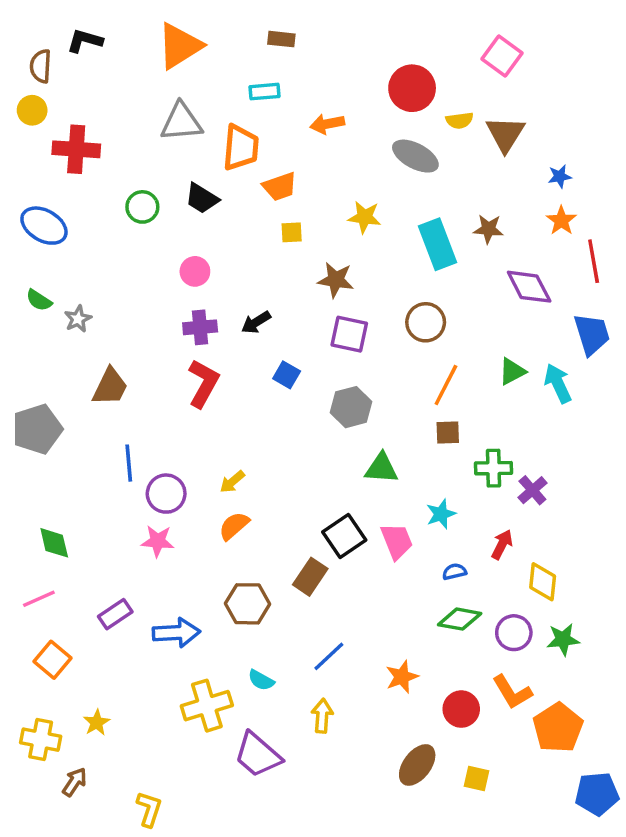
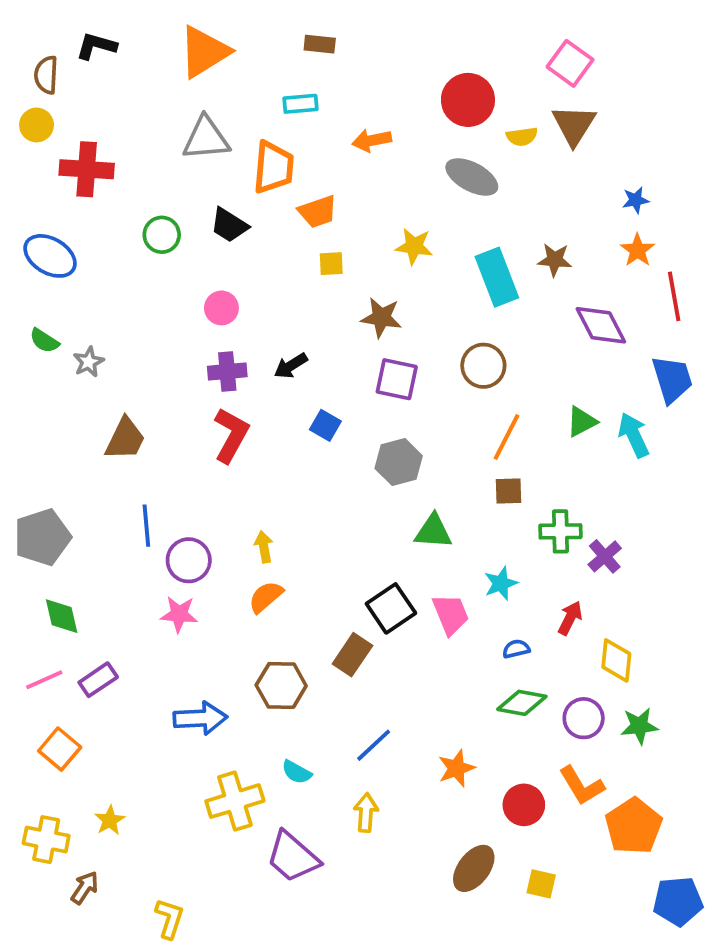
brown triangle: (505, 134) -> (574, 125), moved
gray pentagon: (37, 429) -> (42, 537), moved
yellow arrow: (232, 482) -> (264, 547), turned 120
purple rectangle: (115, 614) -> (98, 680), moved

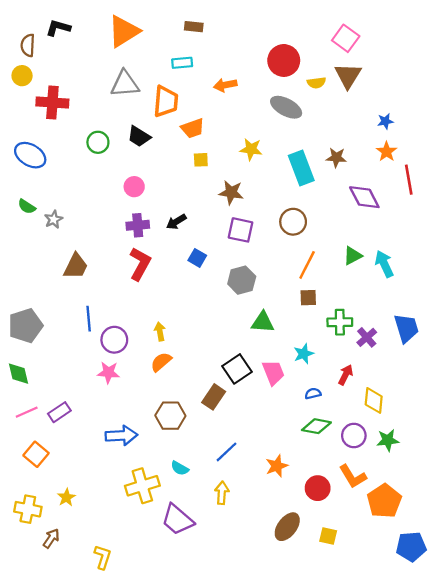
blue trapezoid: (672, 379) -> (406, 328), moved
green diamond: (62, 616) -> (19, 374), moved

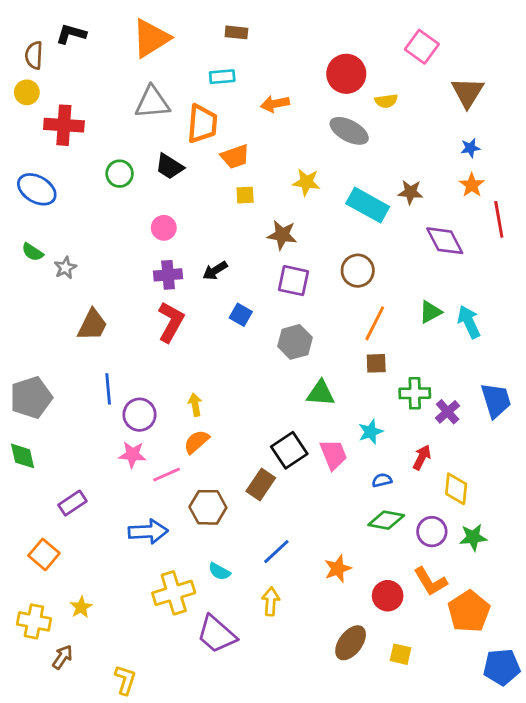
brown triangle: (348, 76) -> (467, 92), moved
cyan rectangle: (301, 168) -> (368, 205), turned -40
pink line: (27, 412) -> (167, 475), moved

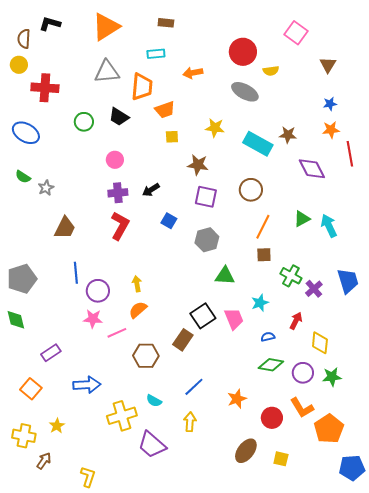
brown triangle: (467, 92) -> (328, 65), size x0.7
orange star: (472, 185) -> (331, 130), turned 30
green cross: (415, 393) -> (291, 276), turned 30
blue arrow: (148, 532) -> (87, 385), moved

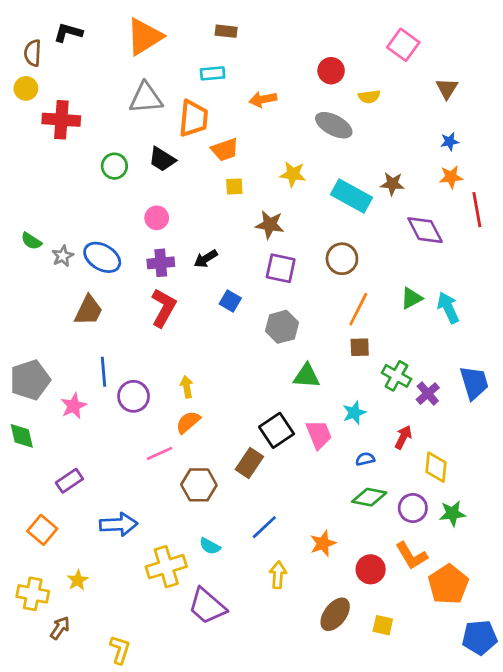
red circle: (243, 52) -> (331, 71), size x0.7
blue ellipse: (26, 133) -> (102, 257), moved
pink star: (93, 319) -> (74, 406), moved, turned -30
yellow arrow: (190, 422) -> (278, 575), moved

